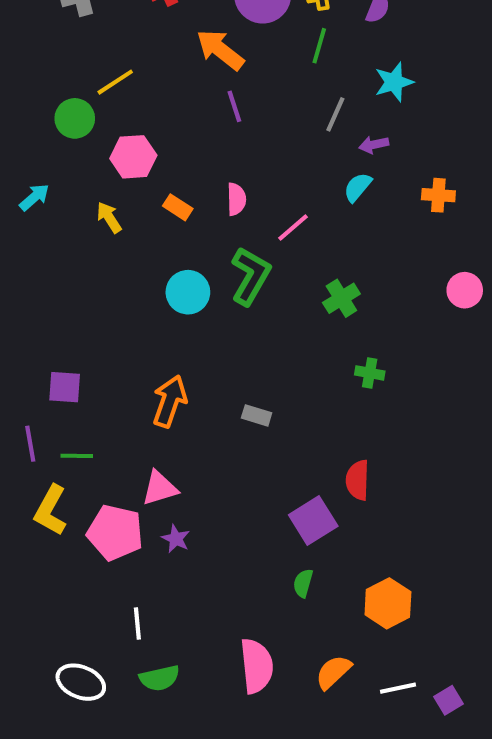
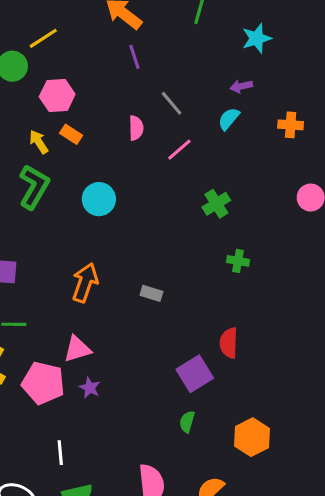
gray line: (335, 114) -> (172, 103), moved, turned -64
orange rectangle: (178, 207) -> (71, 134), moved
green L-shape: (251, 276) -> (34, 187), moved

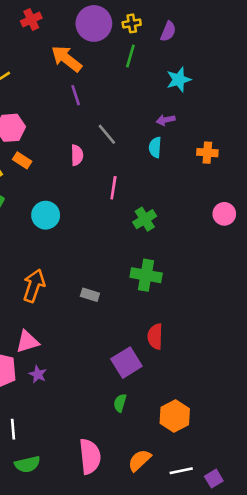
cyan semicircle: (229, 119) -> (155, 147), turned -36
pink line: (179, 150) -> (113, 188), moved, turned -40
green cross: (238, 261) -> (146, 275), moved, size x1.6

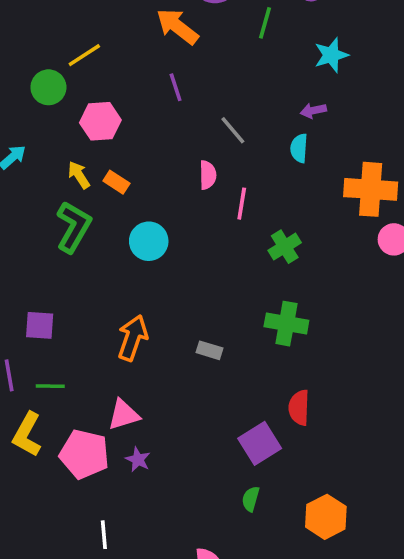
purple line: (76, 95) -> (176, 87), moved
orange cross: (207, 153) -> (371, 189), moved, size x1.8
pink semicircle: (77, 155) -> (208, 175), moved
orange rectangle: (22, 160) -> (116, 182), moved

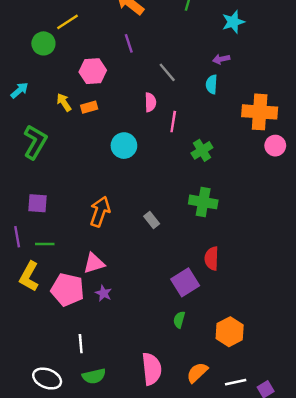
pink hexagon: (100, 121) -> (93, 71), moved
orange rectangle: (116, 182) -> (89, 107), turned -49
green L-shape: (74, 227) -> (35, 142), moved
cyan circle: (149, 241) -> (124, 146), moved
gray rectangle: (210, 350) -> (152, 220), turned 35

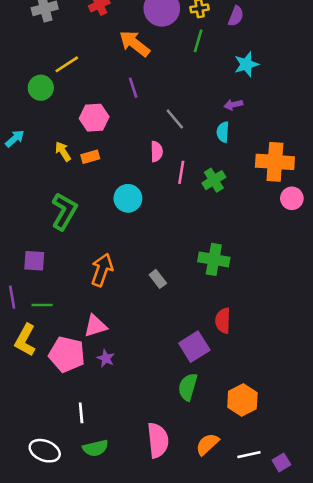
green L-shape: (35, 142) -> (64, 211), moved
green cross: (202, 150) -> (214, 180), moved
green semicircle: (179, 320) -> (188, 387), size x1.5

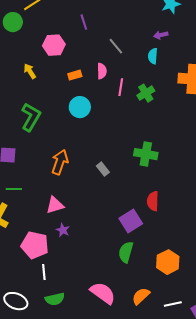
orange rectangle: (90, 157) -> (75, 75), moved
pink pentagon: (67, 354) -> (35, 245), moved
pink semicircle: (158, 440) -> (103, 293), turned -48

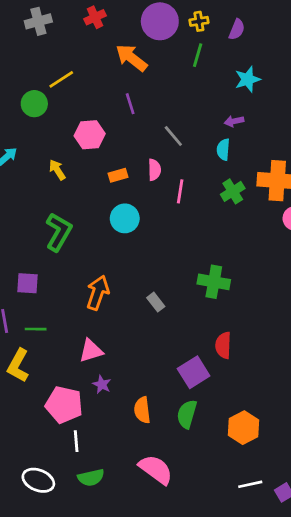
green cross: (146, 93) -> (233, 191), moved
orange semicircle: (141, 296) -> (142, 410), moved, turned -54

